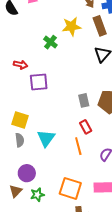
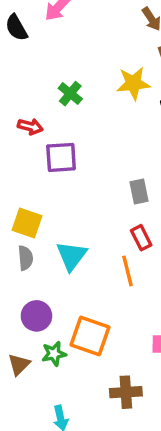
yellow star: (71, 26) -> (133, 83), moved
green cross: (50, 42) -> (70, 94), moved
orange square: (70, 188) -> (90, 336), moved
brown triangle: (16, 191) -> (19, 364), moved

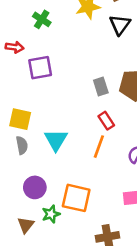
orange line: (128, 271) -> (99, 147), turned 40

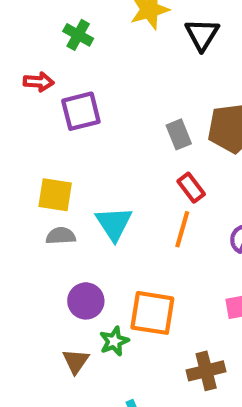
gray semicircle: (22, 145) -> (61, 236), turned -78

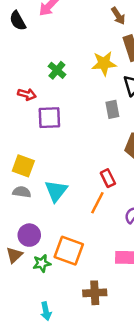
gray rectangle: (179, 134) -> (112, 109), moved
brown triangle: (76, 361) -> (14, 255), moved

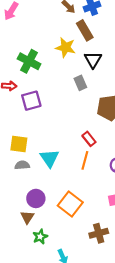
yellow star: (104, 63) -> (66, 47), turned 30
green cross: (57, 70) -> (29, 61), size x1.5
orange square: (69, 251) -> (70, 204), turned 30
green star: (42, 263) -> (40, 237), moved

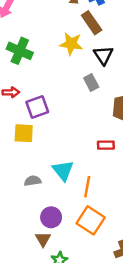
green cross: (29, 61) -> (20, 51), moved
red rectangle: (89, 139) -> (106, 145), turned -48
yellow square: (19, 144) -> (24, 133), moved
orange line: (85, 160) -> (87, 187), moved

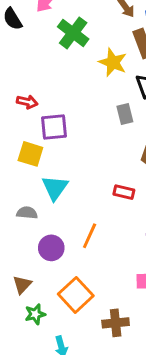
green cross: (20, 51) -> (73, 33), moved
cyan triangle: (63, 171) -> (55, 188), moved
purple circle: (51, 217) -> (51, 248), moved
orange square: (91, 220) -> (76, 295), moved

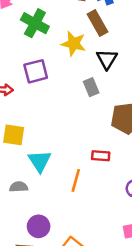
purple square: (54, 127) -> (36, 71), moved
orange line: (90, 236) -> (76, 180), moved
purple circle: (51, 248) -> (39, 226), moved

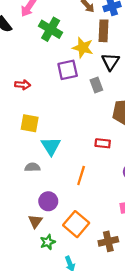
brown rectangle: (97, 23) -> (103, 31), turned 30
purple square: (36, 71) -> (68, 70), moved
orange line: (76, 180) -> (81, 176), moved

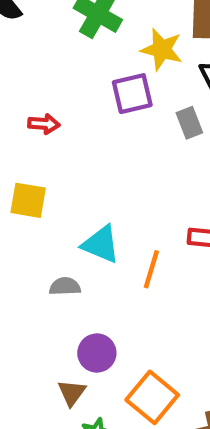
yellow square: (30, 123) -> (28, 200), moved
cyan triangle: (51, 146) -> (101, 244), turned -35
orange line: (81, 176) -> (151, 269), moved

